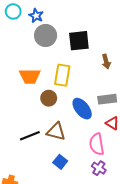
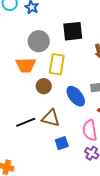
gray circle: (46, 36) -> (39, 41), moved
blue square: (60, 162) -> (62, 143), moved, turned 32

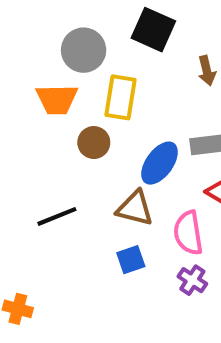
black square: (73, 31) -> (153, 30), turned 30
blue ellipse: (76, 96) -> (160, 163), turned 75
brown triangle: (51, 118) -> (135, 208), moved

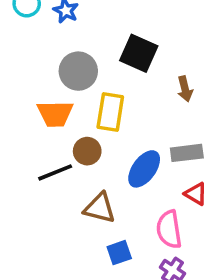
brown triangle: (135, 208) -> (100, 208), moved
black line: (57, 216) -> (55, 172), moved

